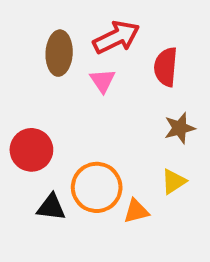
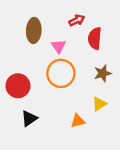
red arrow: (116, 37) -> (77, 20), moved, size x0.6
orange circle: (97, 187) -> (61, 73), moved
black triangle: (51, 207) -> (29, 119), turned -42

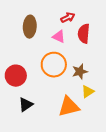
pink triangle: (59, 46) -> (59, 37), moved, turned -32
brown star: (103, 73) -> (80, 72), moved
orange triangle: (78, 121) -> (69, 107), size x1.6

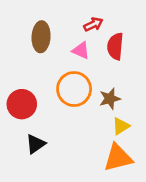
orange triangle: (69, 107) -> (118, 158), moved

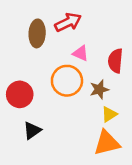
red arrow: (93, 24) -> (68, 22), moved, size x1.5
red semicircle: (115, 46) -> (115, 61), moved
pink triangle: (81, 50) -> (81, 53), moved

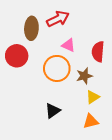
red circle: (20, 94) -> (17, 56), moved
black triangle: (32, 130) -> (53, 111), moved
orange triangle: (107, 143) -> (91, 121), size x0.7

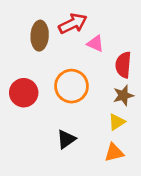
pink triangle: (68, 45) -> (95, 44), moved
red circle: (17, 56) -> (24, 93), moved
brown star: (84, 76) -> (123, 95), moved

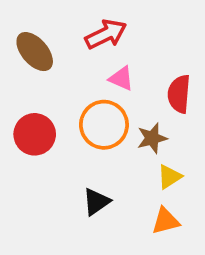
brown ellipse: (40, 36) -> (35, 52), moved, turned -44
pink triangle: (95, 44) -> (121, 79), moved
brown star: (123, 95) -> (152, 138), moved

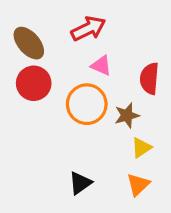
red circle: (35, 134) -> (34, 83), moved
black triangle: (96, 202) -> (80, 183), moved
orange triangle: (166, 221) -> (138, 185), turned -30

